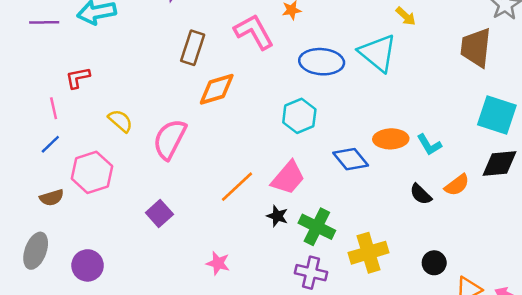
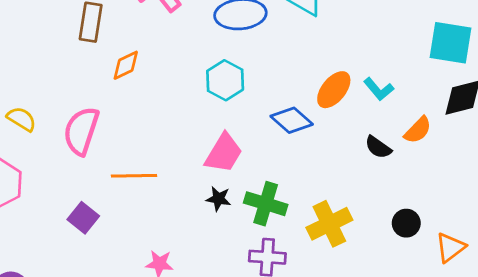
orange diamond: (217, 89) -> (126, 65), size x0.7
orange ellipse: (391, 139) -> (334, 90), turned -40
orange line: (237, 187) -> (134, 176), moved, turned 51

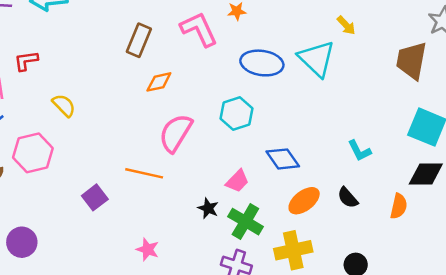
orange ellipse: (334, 90) -> (304, 201), moved
orange semicircle: (418, 130) -> (399, 206), moved, turned -45
pink semicircle: (81, 131) -> (176, 133), moved
pink trapezoid: (224, 153) -> (237, 181), moved, size x0.7

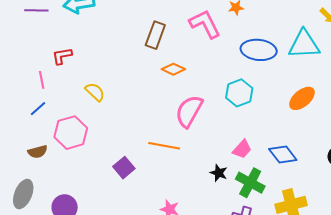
cyan triangle: (317, 59) -> (304, 44), turned -44
orange diamond: (159, 82) -> (173, 69), turned 40
blue diamond: (283, 159) -> (283, 154), moved
orange ellipse: (304, 201) -> (302, 98), moved

